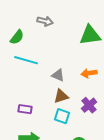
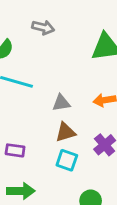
gray triangle: (58, 75) -> (61, 103), turned -32

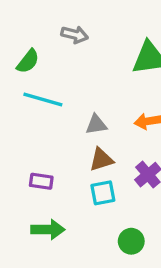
cyan square: (67, 160) -> (103, 193), turned -30

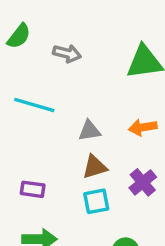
gray arrow: (75, 35) -> (67, 53), moved
green semicircle: (28, 61) -> (19, 36), moved

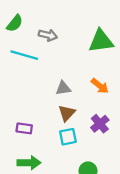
cyan line: (34, 105) -> (24, 55), moved
orange arrow: (143, 127) -> (100, 86), turned -132
brown triangle: (95, 167) -> (67, 113), turned -30

